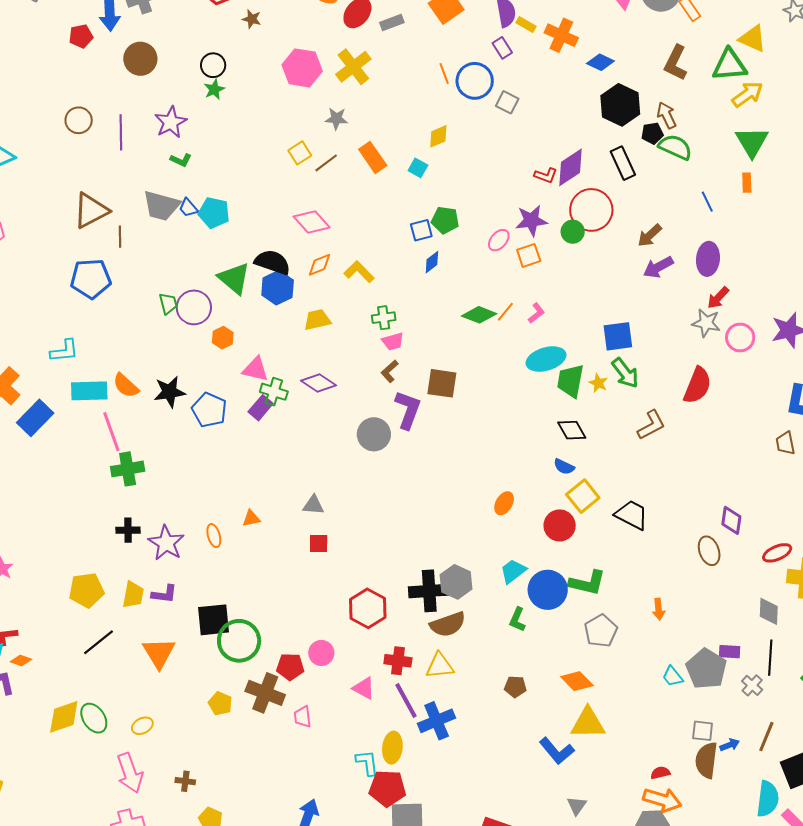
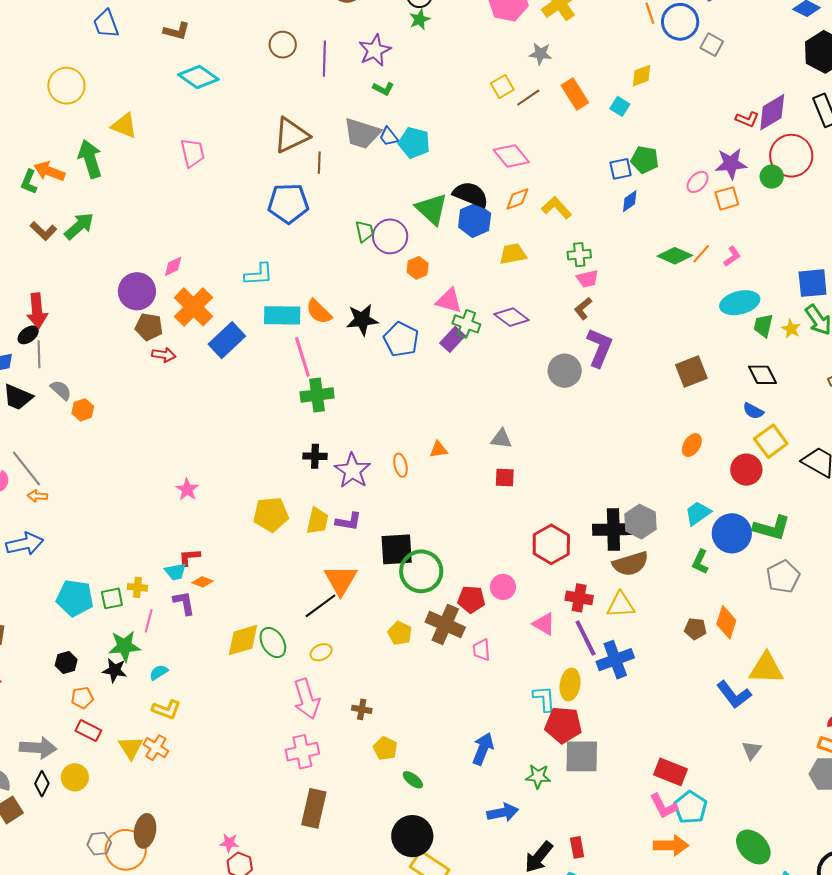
green trapezoid: (570, 381) -> (763, 326), size x0.7
brown square: (442, 383) -> (691, 371), moved, turned -32
black line: (99, 642) -> (321, 606), moved
orange diamond: (577, 681) -> (726, 622), moved, turned 60

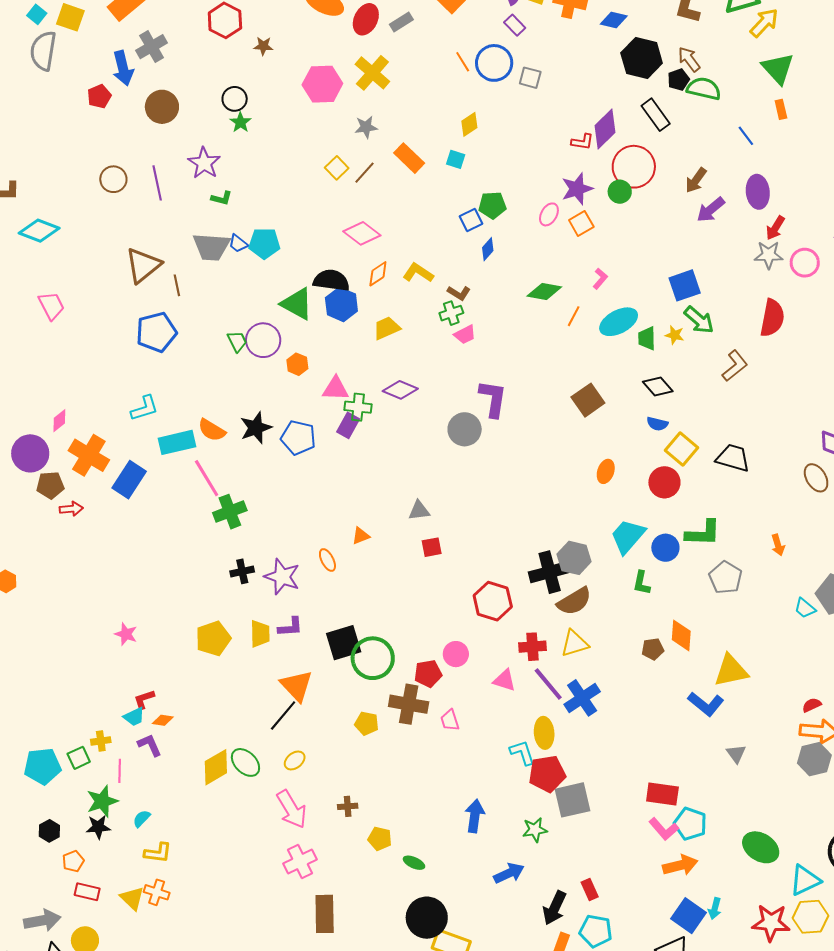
orange line: (701, 254) -> (574, 316), moved
brown L-shape: (583, 308) -> (459, 293), moved, turned -95
cyan trapezoid: (698, 513) -> (628, 536), size x1.4
blue circle: (732, 533) -> (665, 548), size x0.7

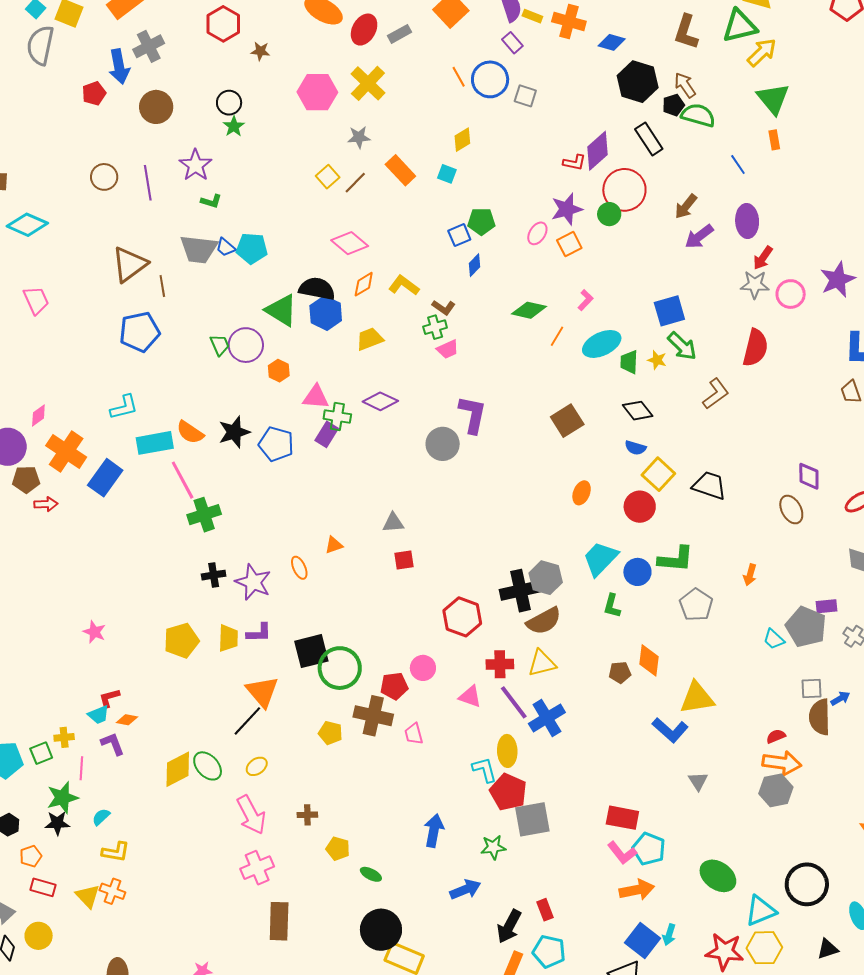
orange arrow: (778, 545) -> (750, 575), turned 30
red pentagon: (547, 774) -> (508, 792), turned 30

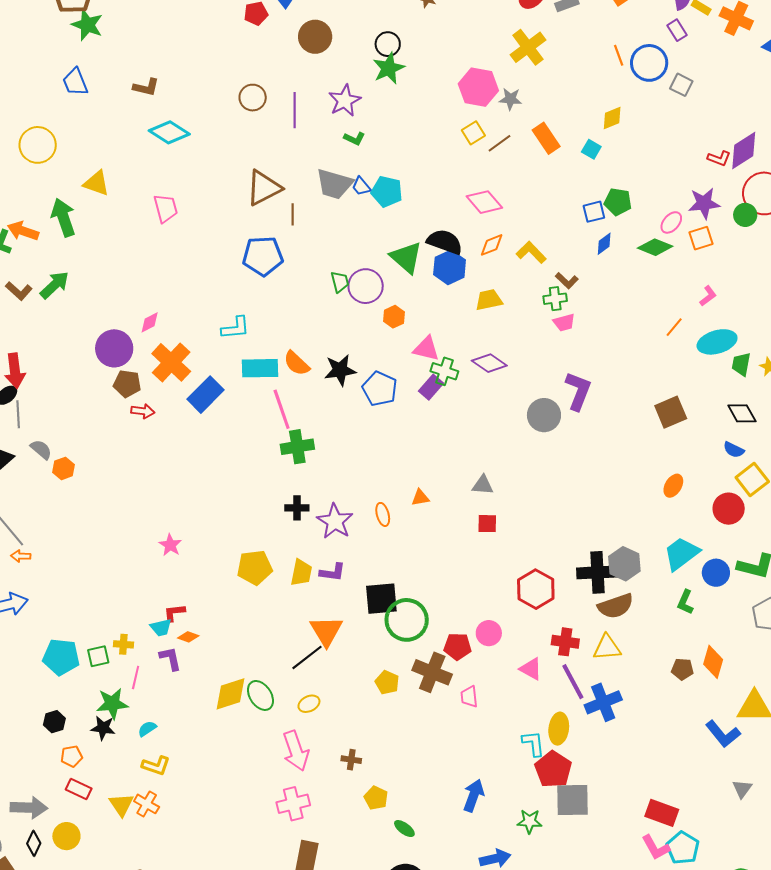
pink hexagon: (317, 92) -> (478, 87), moved
green star: (234, 126) -> (389, 68), size x1.5
green diamond: (529, 310) -> (655, 247), moved

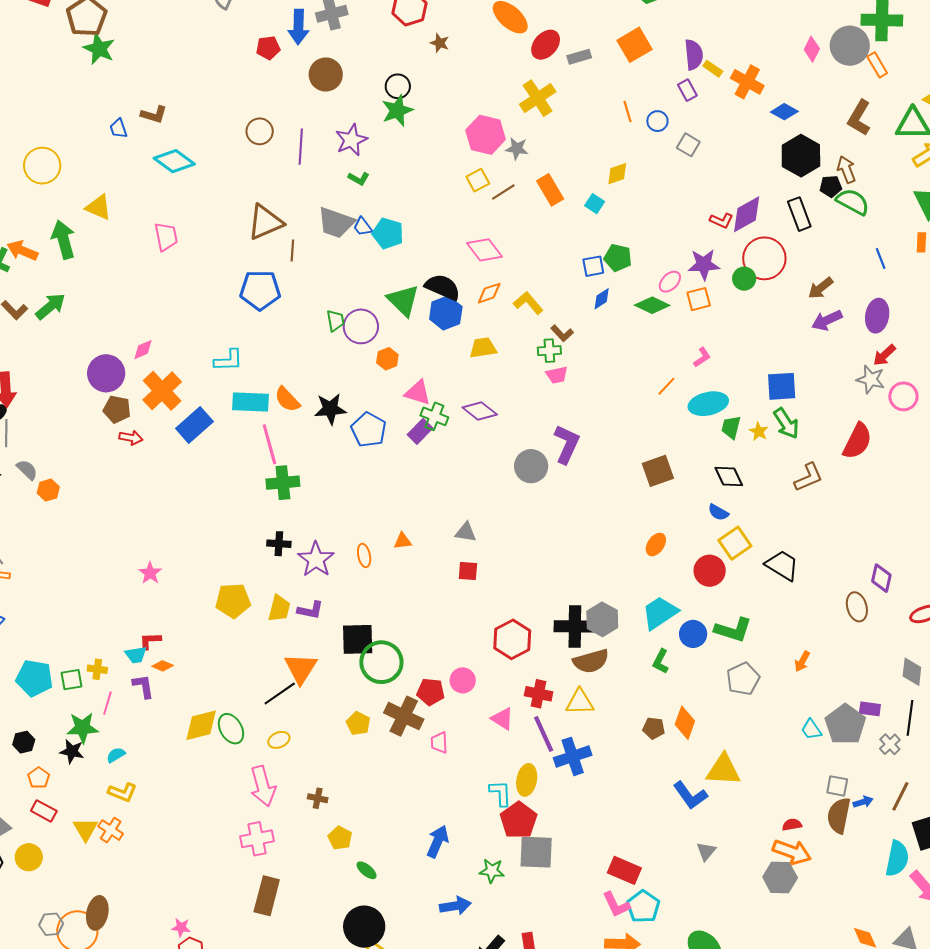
blue circle: (649, 63) -> (657, 121), size x0.6
blue trapezoid: (75, 82) -> (118, 128), moved, size x0.7
orange pentagon: (71, 756) -> (39, 778), turned -30

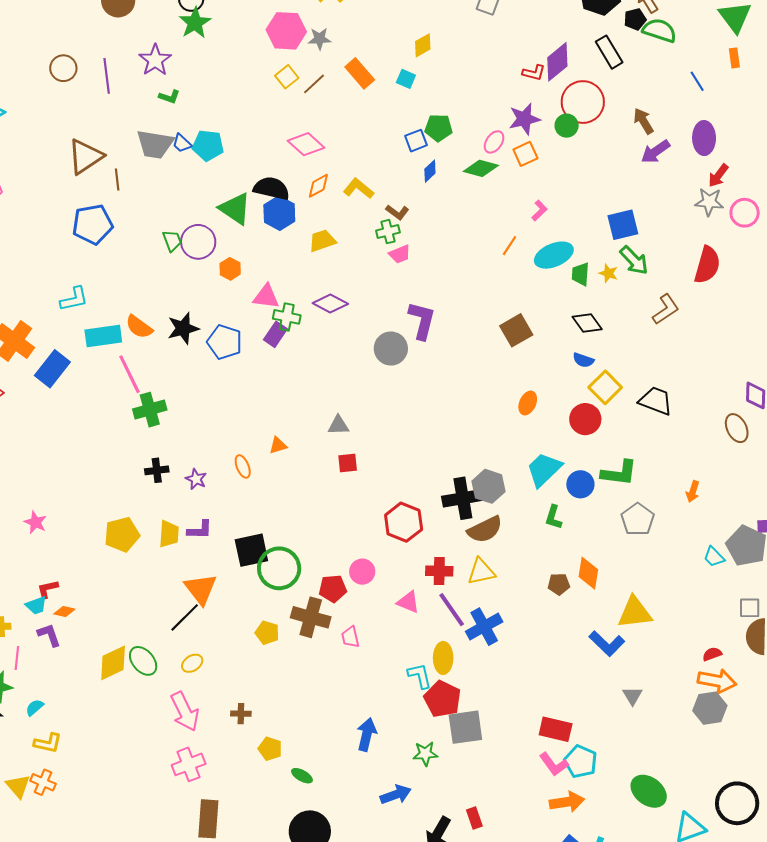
brown arrow: (821, 288) -> (643, 121), turned 108
purple star: (316, 559) -> (196, 479), size x0.6

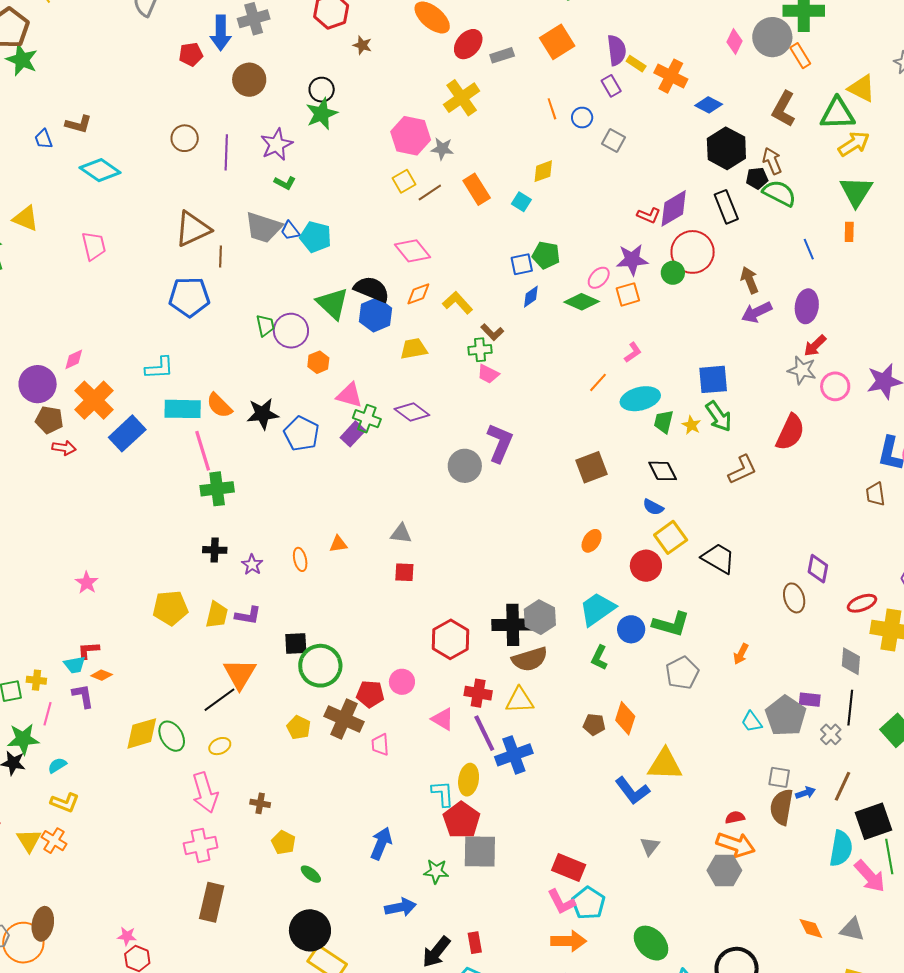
pink trapezoid: (400, 254) -> (488, 374), turned 40
black square: (251, 550) -> (296, 644), size x0.7

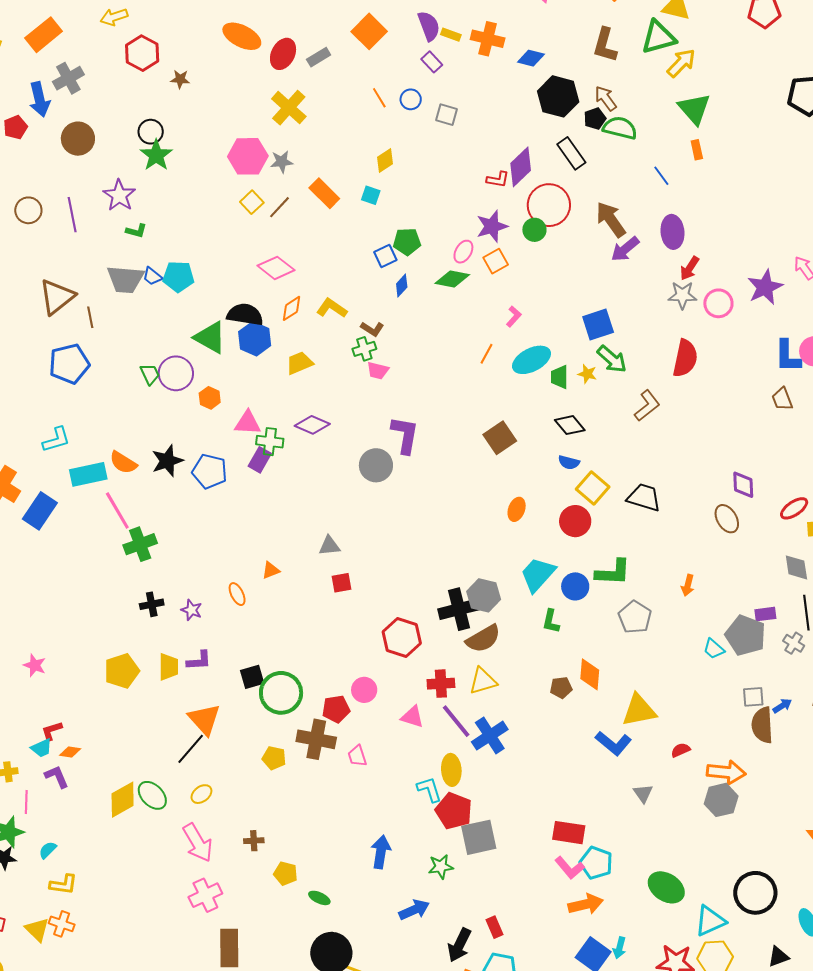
brown arrow: (750, 280) -> (611, 219), size x1.4
red semicircle: (735, 817) -> (681, 750), moved

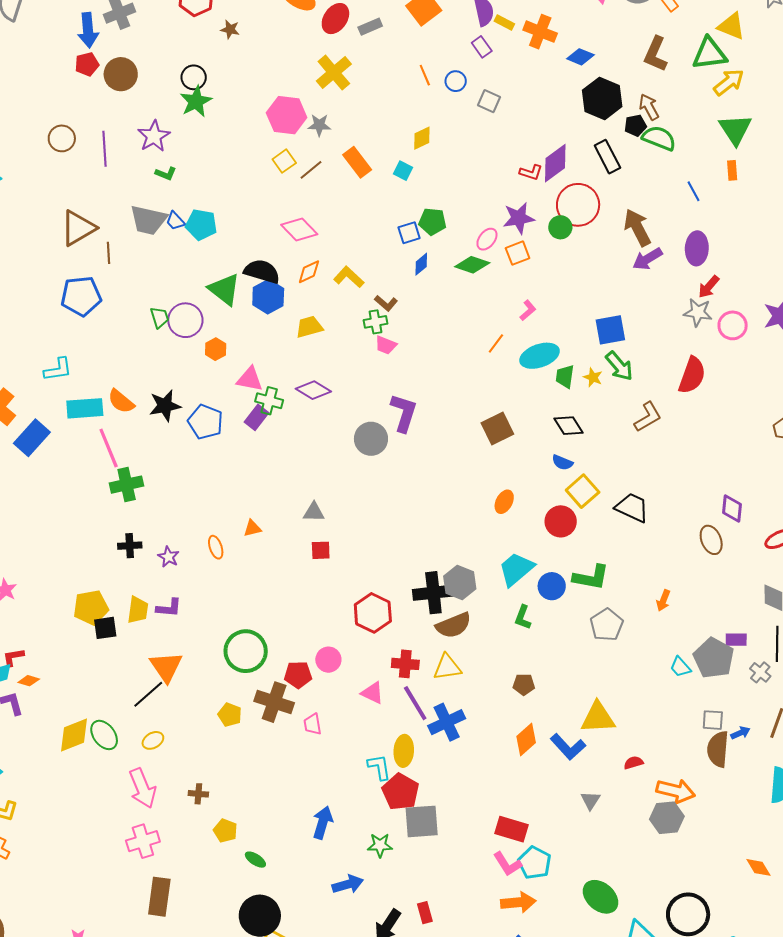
red pentagon: (15, 127) -> (87, 64), moved
orange diamond: (590, 674) -> (526, 740), moved, turned 36
black square: (252, 677) -> (105, 628), moved

